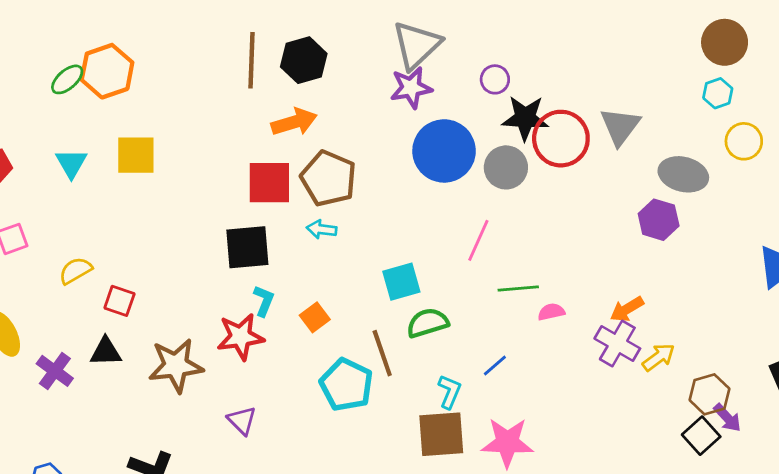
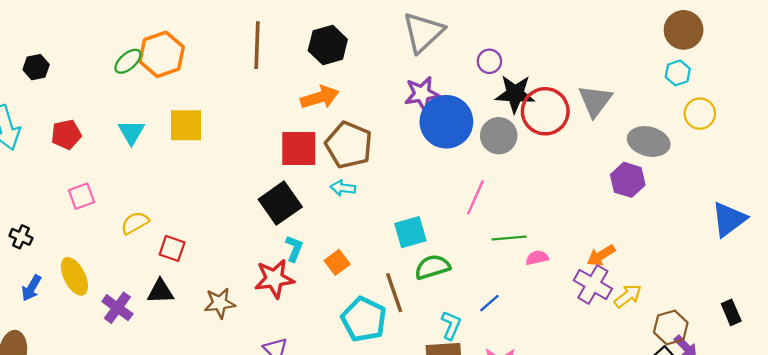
brown line: (251, 60) -> (257, 45), moved
purple star: (411, 88) -> (422, 94), moved
black square: (247, 247) -> (280, 203), turned -30
brown star: (176, 365) -> (220, 303), size x0.7

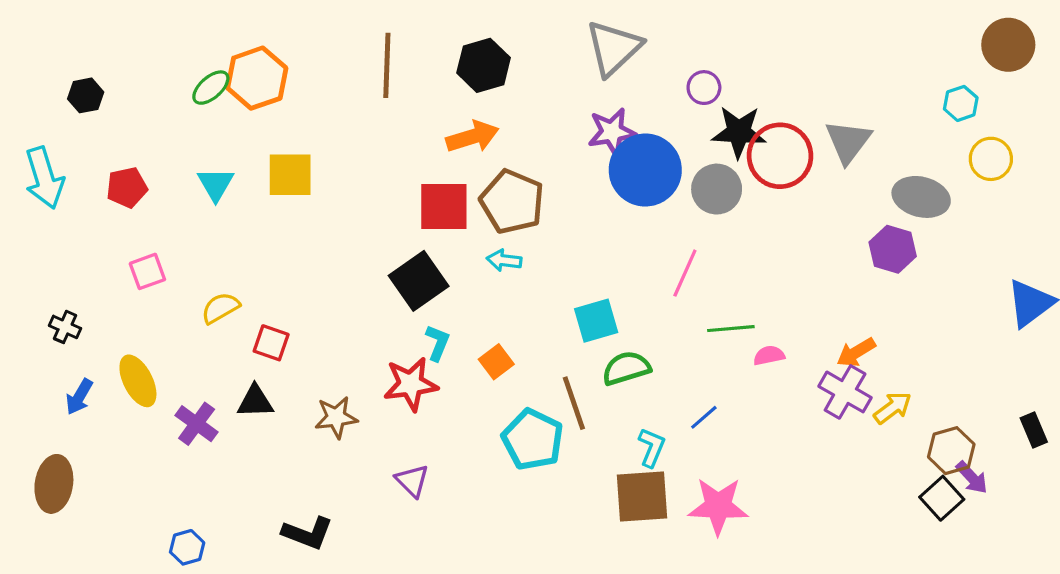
brown circle: (684, 30) -> (1008, 45), moved

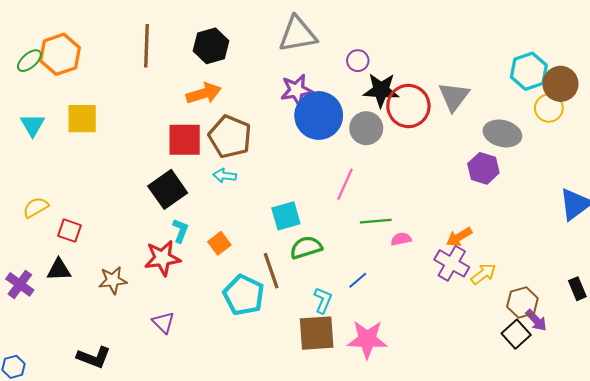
brown circle: (1008, 45) -> (560, 84), moved
gray triangle: (614, 48) -> (298, 34), turned 33
cyan hexagon: (961, 103) -> (529, 71), size x1.6

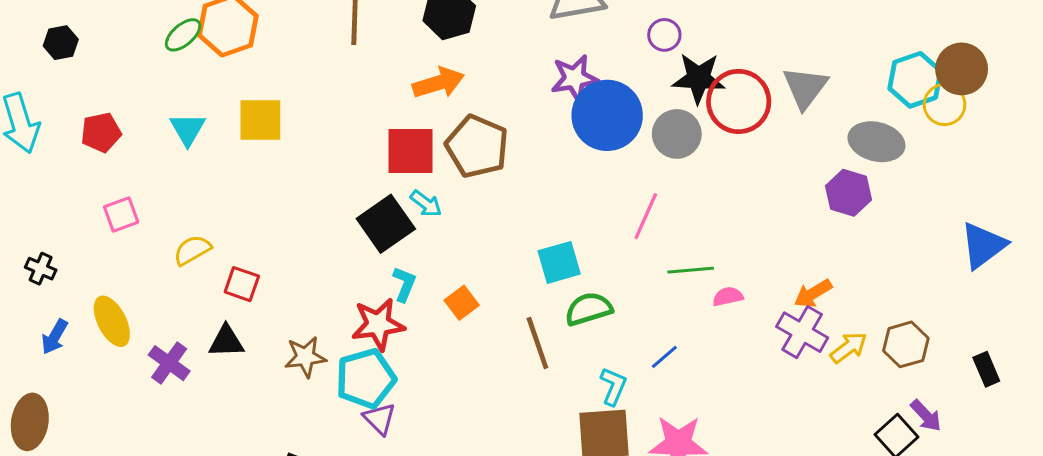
cyan hexagon: (529, 71) -> (915, 80), moved
cyan arrow: (225, 176) -> (426, 204), moved, turned -150
cyan pentagon: (244, 295) -> (366, 379), moved, turned 30
brown hexagon: (522, 302) -> (906, 344), moved

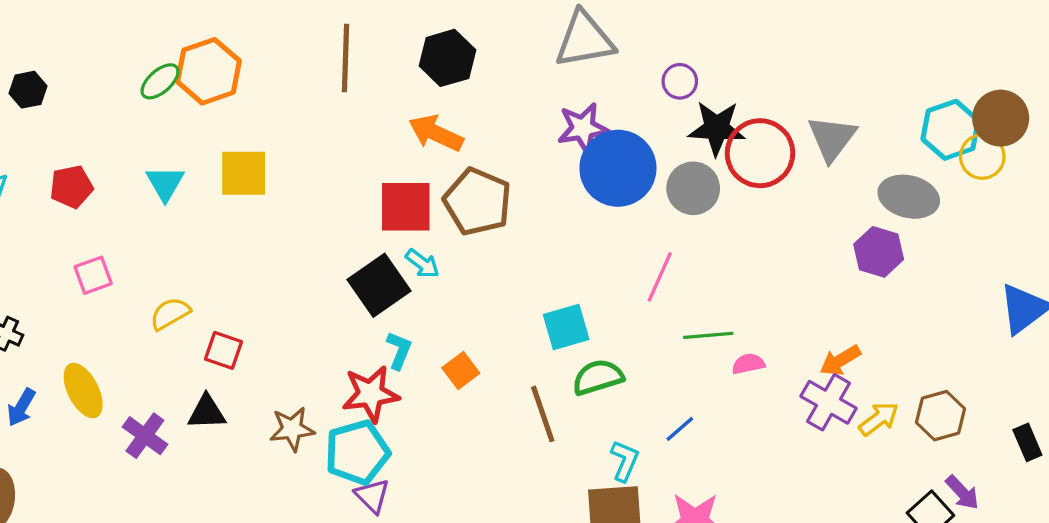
orange arrow: (438, 83) -> (436, 133), turned -138

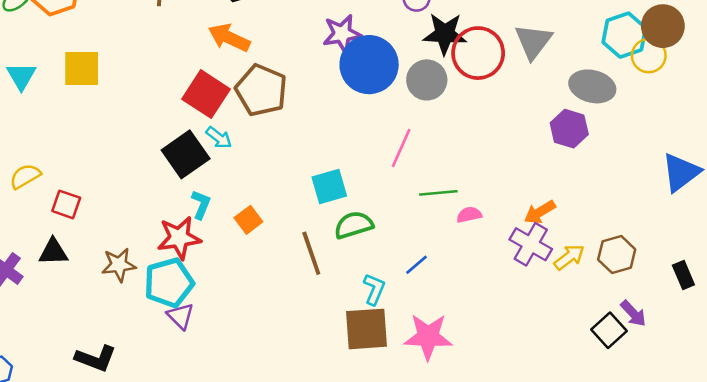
red square: (406, 207) -> (206, 94), turned 33

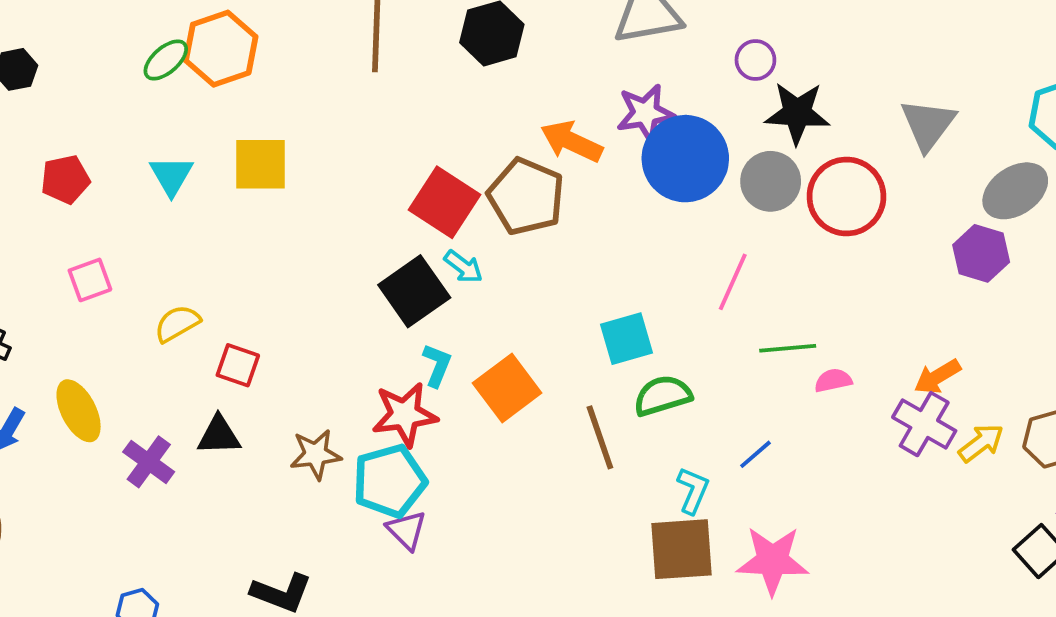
orange arrow: (229, 38) -> (572, 142), moved
red circle: (478, 53) -> (846, 196), moved
gray ellipse: (592, 86) -> (1015, 191), turned -48
orange square: (248, 220) -> (507, 388), size x1.6

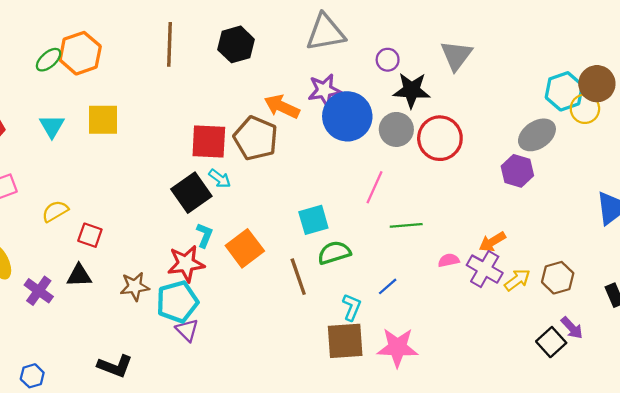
gray triangle: (928, 124) -> (456, 55), moved
red square: (444, 202) -> (209, 141), turned -30
pink semicircle: (833, 380) -> (449, 260), moved

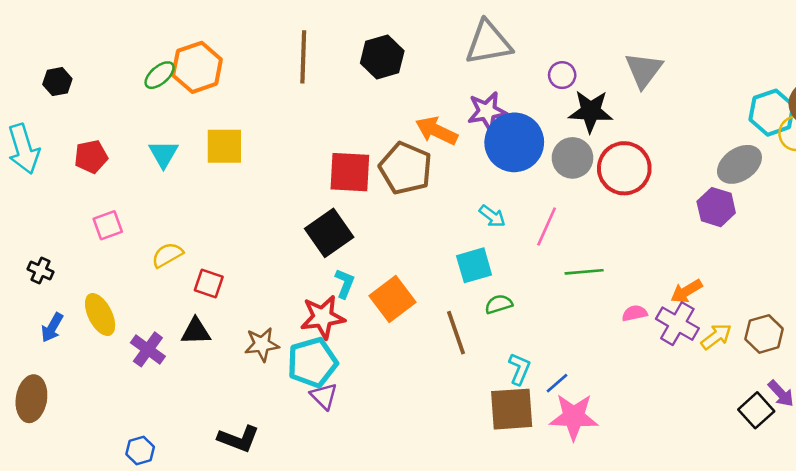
cyan arrow: (220, 179) -> (492, 216), moved
green semicircle: (334, 253) -> (499, 304), size x0.7
blue line: (388, 286) -> (557, 383), moved

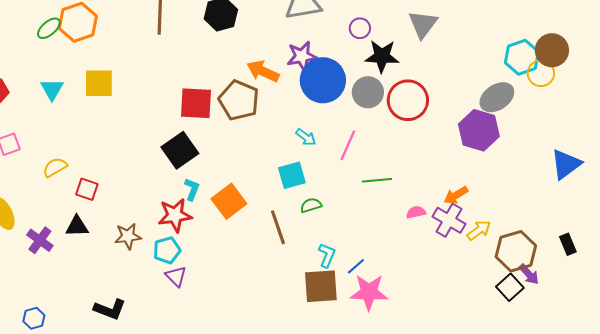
purple hexagon: (716, 207) -> (479, 130), size x1.4
brown hexagon: (764, 334) -> (516, 251), moved, size x1.4
cyan pentagon: (312, 362) -> (167, 250), size x0.7

